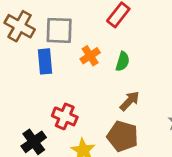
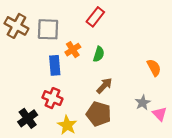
blue rectangle: (45, 61) -> (55, 65), moved

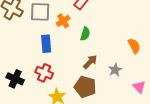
orange cross: (73, 50) -> (63, 21), moved
gray star: (143, 103) -> (115, 70), moved
black cross: (28, 118) -> (15, 79), moved, turned -30

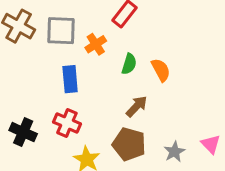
orange semicircle: (134, 46) -> (161, 70), moved
gray star: (115, 70) -> (174, 152), moved

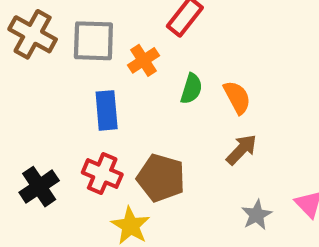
brown arrow: (137, 106) -> (241, 150), moved
black cross: (23, 132) -> (39, 187), turned 32
brown pentagon: (129, 144) -> (161, 178), moved

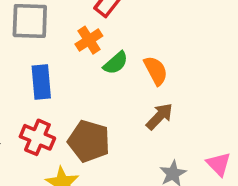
orange cross: (144, 60) -> (89, 40), moved
green semicircle: (191, 89) -> (116, 63), turned 32

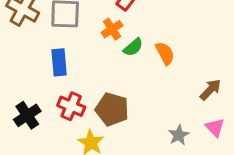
blue rectangle: (41, 82) -> (59, 62), moved
brown arrow: (160, 116) -> (210, 90), moved

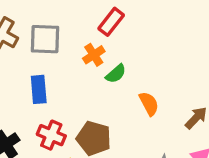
orange semicircle: (165, 53) -> (149, 104), moved

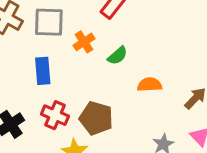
orange cross: (94, 55) -> (84, 42), moved
orange semicircle: (149, 104) -> (150, 85), turned -65

